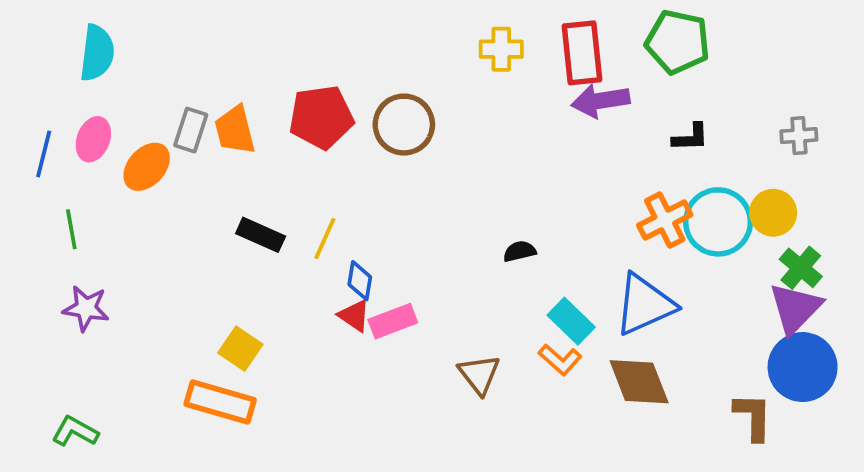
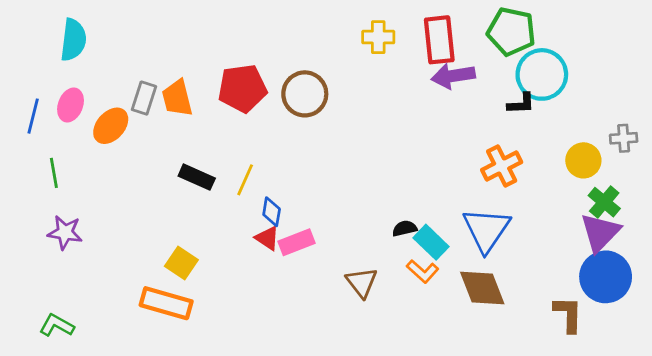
gray cross: (799, 136) -> (624, 138), moved
cyan circle: (718, 222) -> (542, 74), moved
black semicircle: (520, 251) -> (405, 228), moved
blue triangle: (645, 305) -> (486, 230), turned -32

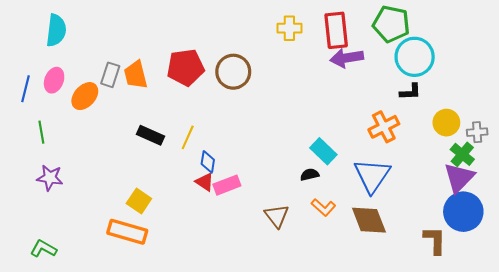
black L-shape: (521, 104) -> (410, 92), moved
gray cross: (624, 138) -> (477, 132), moved
cyan rectangle: (431, 242) -> (323, 151), moved

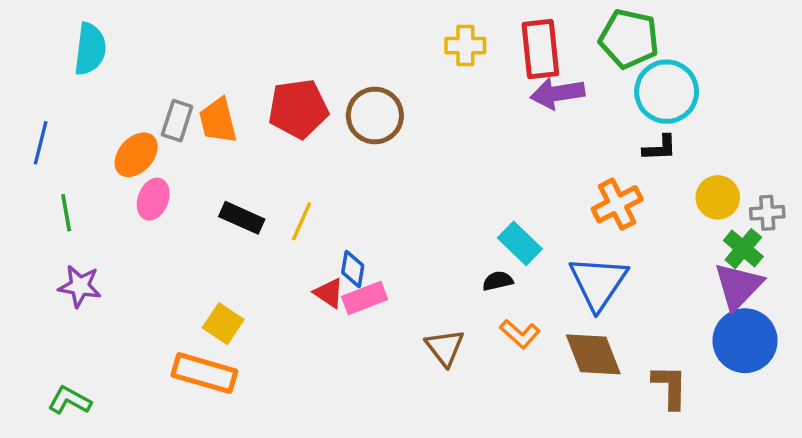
pink ellipse: (54, 80) -> (153, 199), moved
blue diamond: (208, 162) -> (353, 269), moved
brown L-shape: (435, 240) -> (670, 387), moved

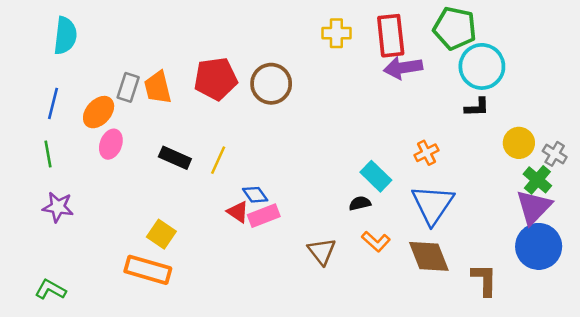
blue line: (41, 143) -> (53, 103), moved
orange cross: (617, 204) -> (426, 153), moved, size x0.7
gray cross: (767, 213) -> (555, 154), turned 35
blue diamond: (353, 269) -> (255, 195), turned -45

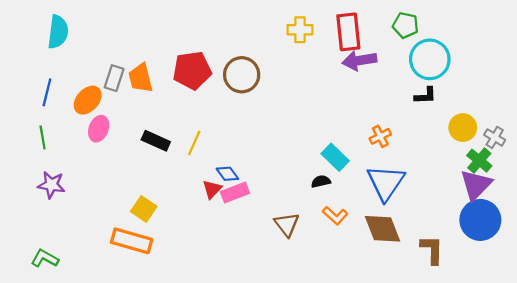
green pentagon: (455, 28) -> (406, 25), size x0.7
red triangle: (238, 212) -> (212, 189), turned 40

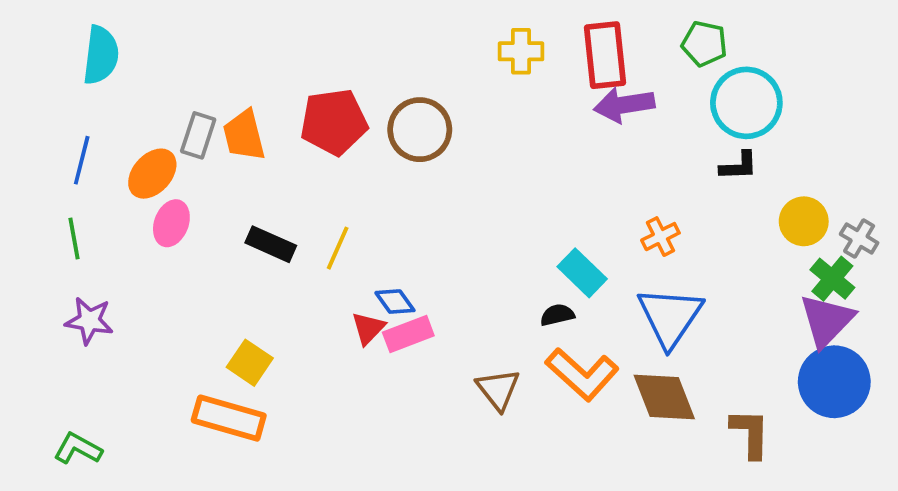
orange L-shape: (335, 216) -> (582, 374), size x1.6

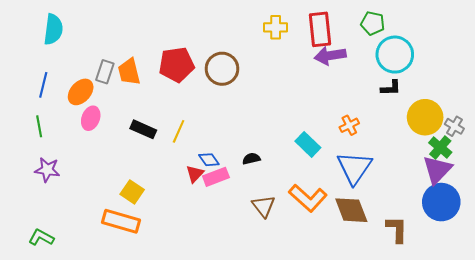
yellow circle: (804, 221) -> (425, 117), size x1.4
black semicircle: (557, 315) -> (251, 159), moved

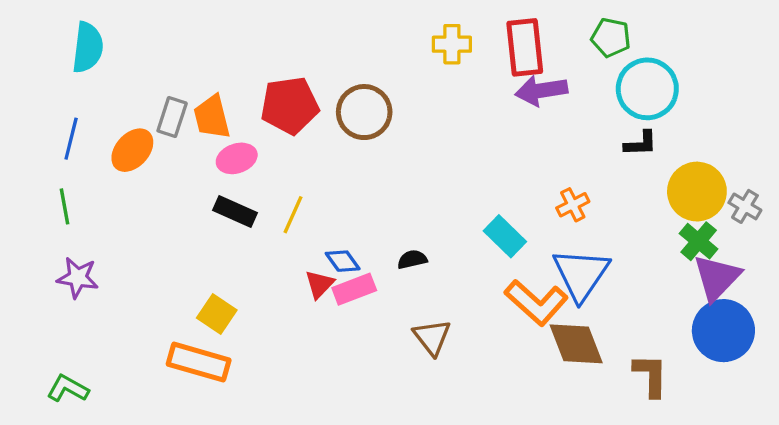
pink ellipse: (91, 118) -> (237, 158), moved, turned 50
green cross: (440, 148) -> (699, 241), moved
orange L-shape: (308, 198) -> (536, 302), moved

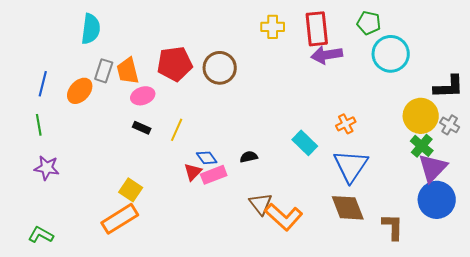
cyan semicircle: (88, 47) -> (91, 29), moved
black L-shape: (641, 144) -> (449, 87), moved, size x1.5
black rectangle: (235, 211) -> (142, 128), size x0.7
orange L-shape: (536, 302) -> (284, 217), moved
orange rectangle: (199, 362) -> (120, 219), turned -48

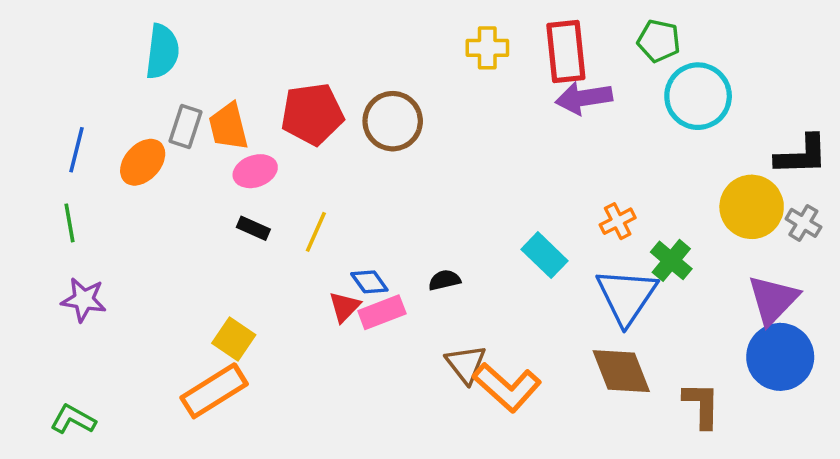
green cross: (422, 146) -> (671, 260), moved

